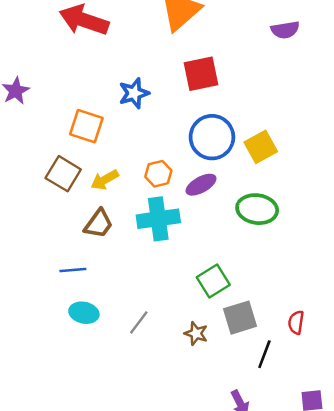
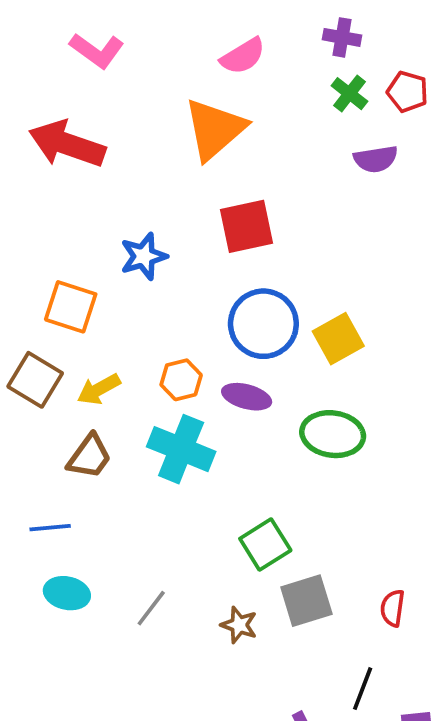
purple ellipse: (201, 185) -> (247, 397), turned 44
cyan cross: (158, 219) -> (181, 449), turned 30
black line: (264, 354) -> (363, 689), moved

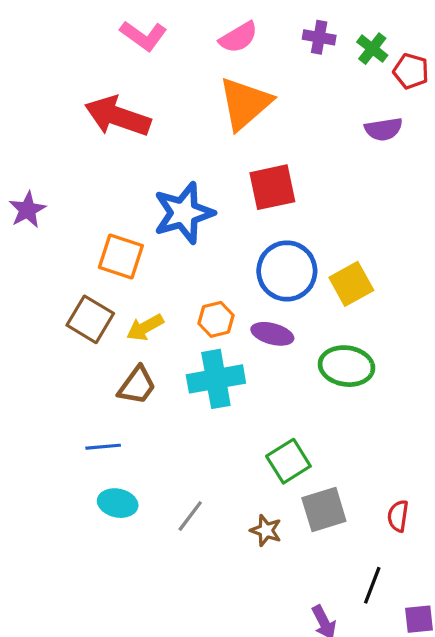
purple cross: (342, 37) -> (319, 37), moved
pink semicircle: (243, 56) -> (239, 37), moved
green cross: (349, 94) -> (372, 49), moved
blue star: (144, 256) -> (184, 213), size x1.5
cyan cross: (181, 449) -> (216, 379), turned -32

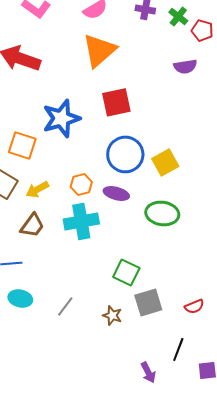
green square: (288, 461) -> (126, 272), turned -32
red semicircle: (398, 516) -> (194, 306), turned -120

